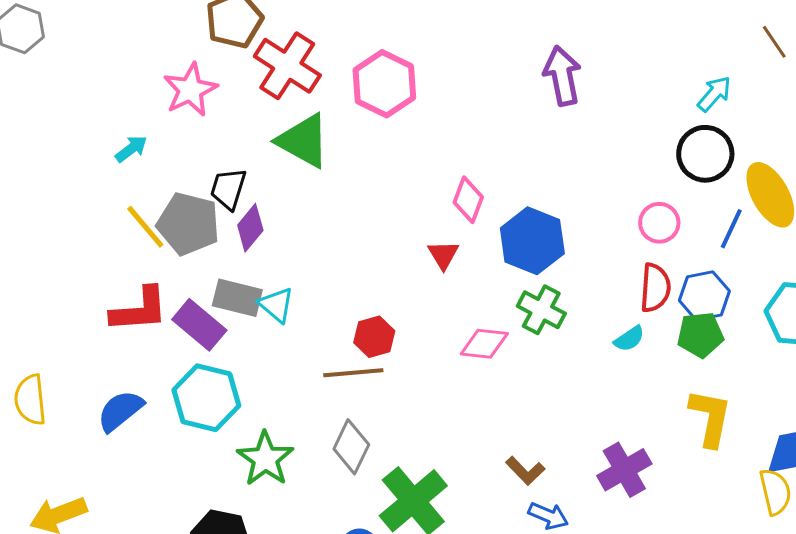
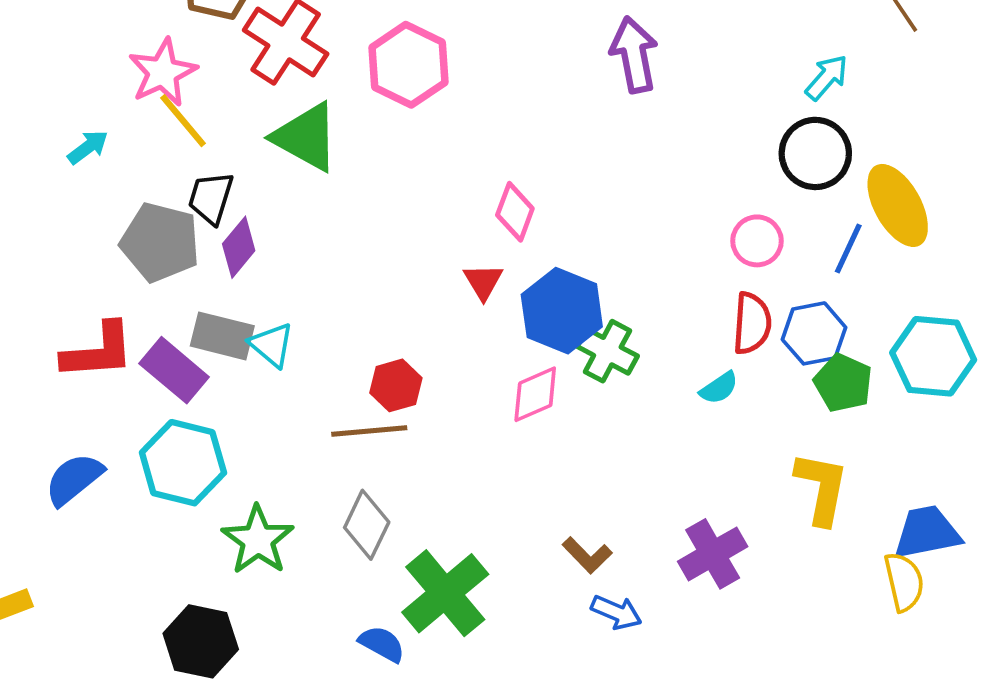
yellow line: (145, 227) -> (183, 121), moved
blue hexagon: (532, 241) -> (562, 311), moved
green pentagon: (700, 335) -> (843, 383), moved, turned 30
pink diamond: (484, 344) -> (535, 394), turned -30

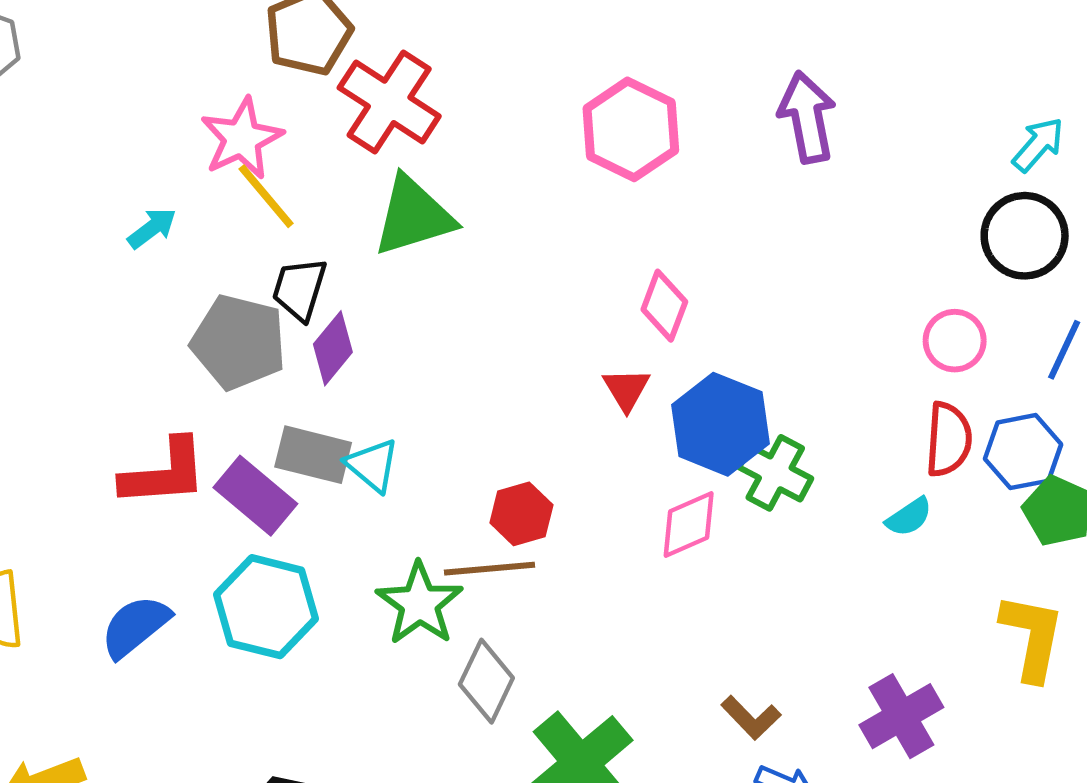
pink hexagon: (409, 65) -> (631, 129), moved
green triangle: (306, 137) -> (413, 216), turned -46
green star: (258, 540) -> (420, 604), moved

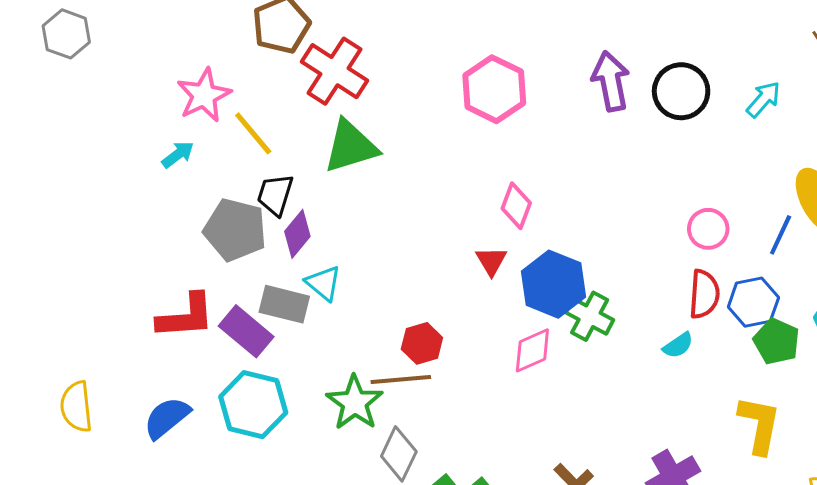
pink star: (242, 138) -> (204, 95), moved
black circle: (1025, 236) -> (681, 91), moved
cyan triangle: (372, 465) -> (323, 283), moved

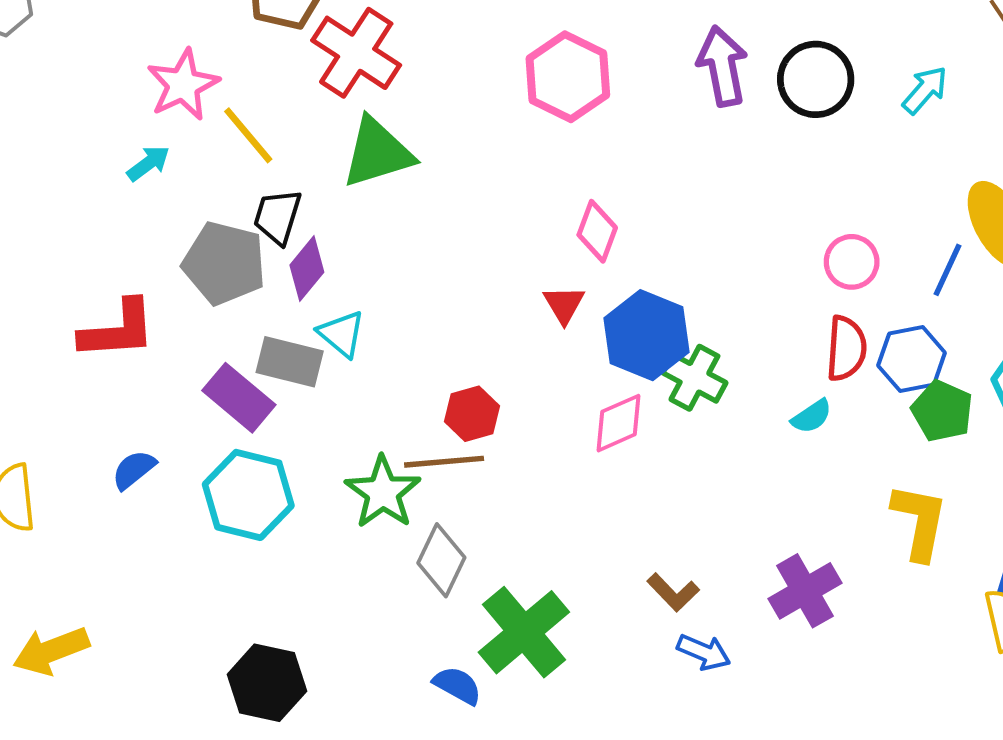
red L-shape: (186, 316) -> (118, 330), moved
blue semicircle: (167, 418) -> (134, 470), moved, size x0.7

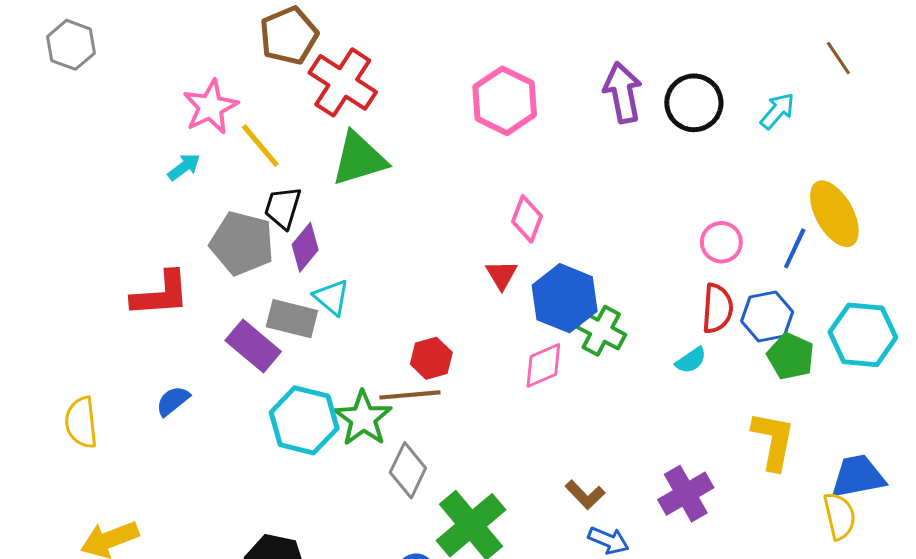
cyan hexagon: (248, 495) -> (304, 420), moved

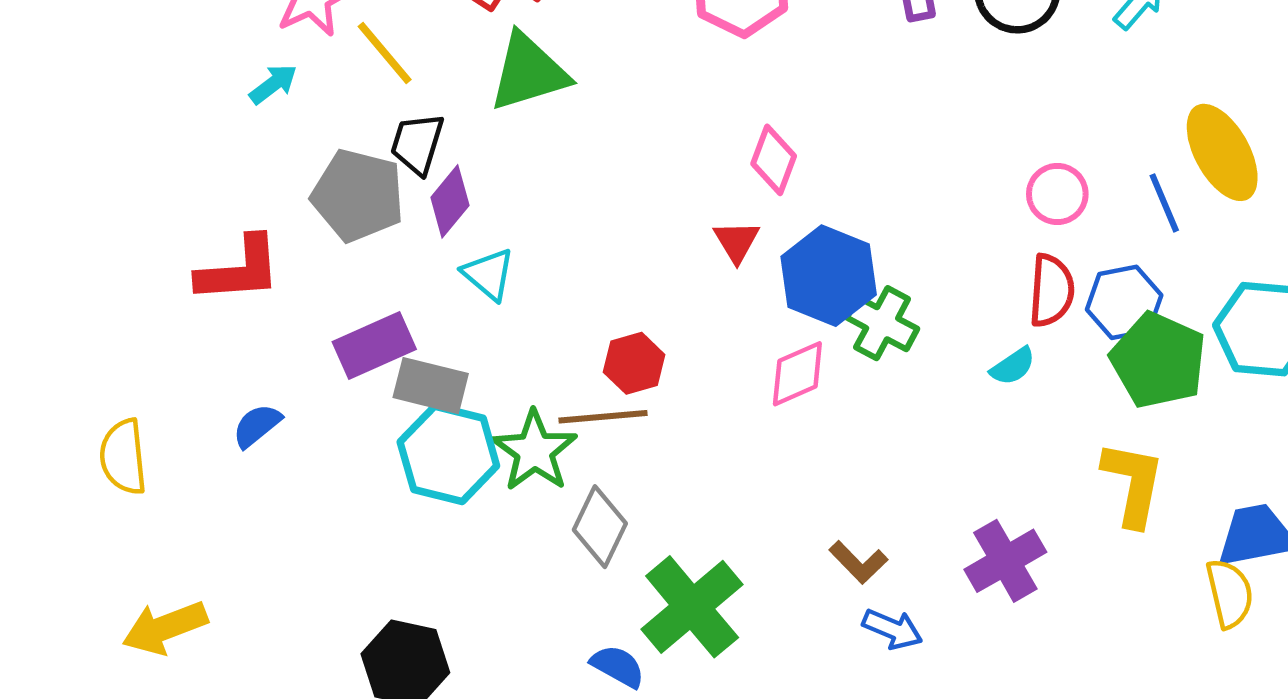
blue line: (795, 248) -> (1164, 203), turned -48
gray rectangle: (292, 319) -> (431, 386), moved
purple rectangle: (253, 346) -> (374, 345), turned -64
green pentagon: (791, 356) -> (1158, 360), size x1.4

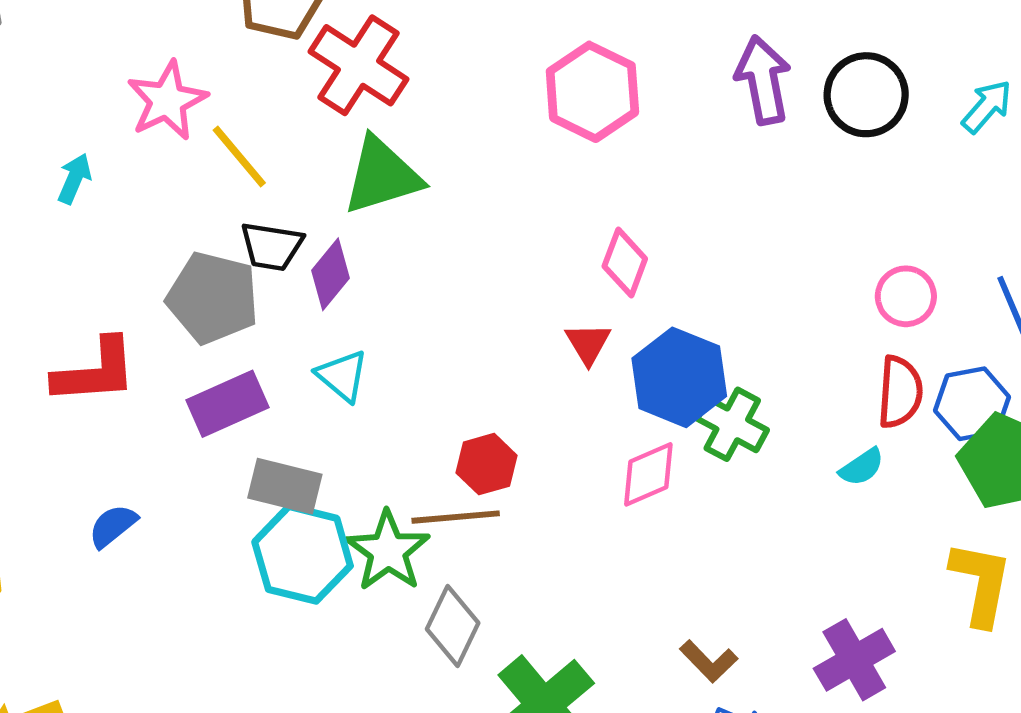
cyan arrow: (273, 84) -> (74, 179), moved, turned -30
black trapezoid: (417, 144) -> (272, 246), turned -98
purple diamond: (450, 201) -> (331, 274), moved
purple rectangle: (374, 345) -> (228, 404), moved

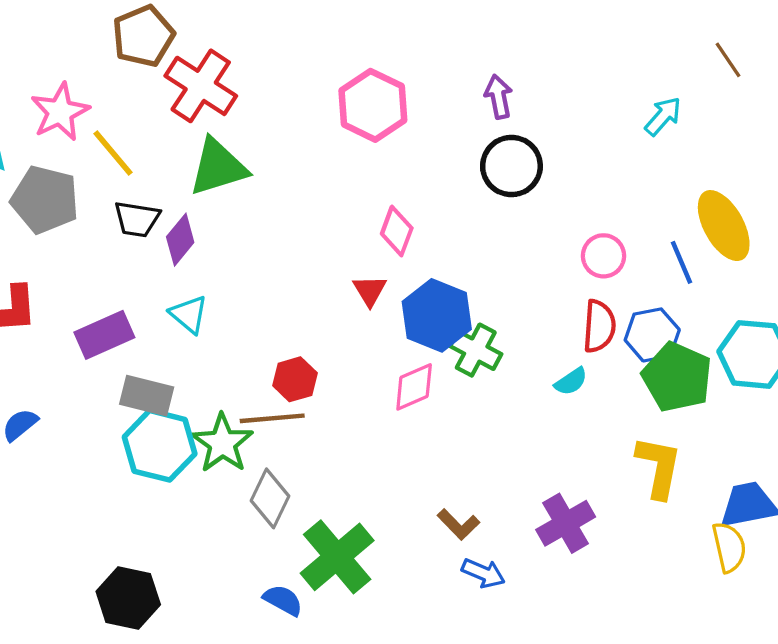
purple arrow: (763, 80) -> (498, 97), size x0.7
black circle: (866, 95) -> (511, 166), moved
gray pentagon: (213, 298) -> (45, 200), moved

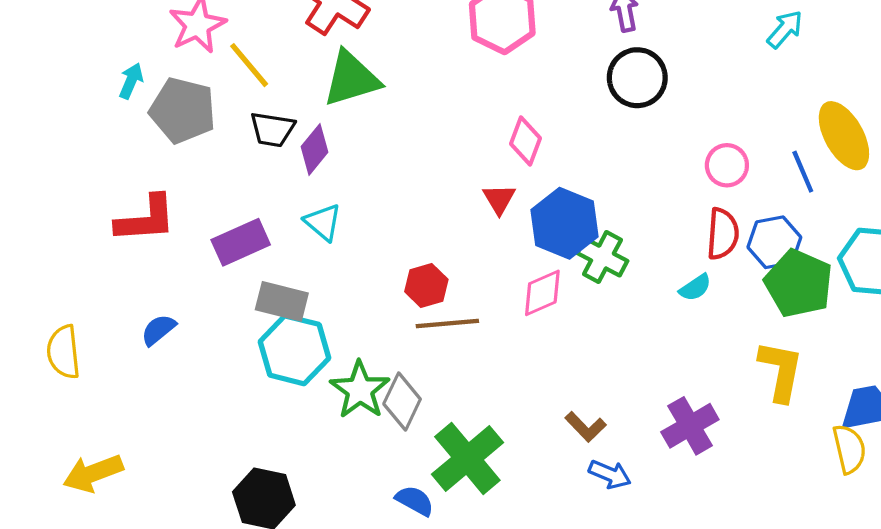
brown line: (272, 418) -> (447, 323), moved
green star: (222, 443) -> (360, 390), moved

